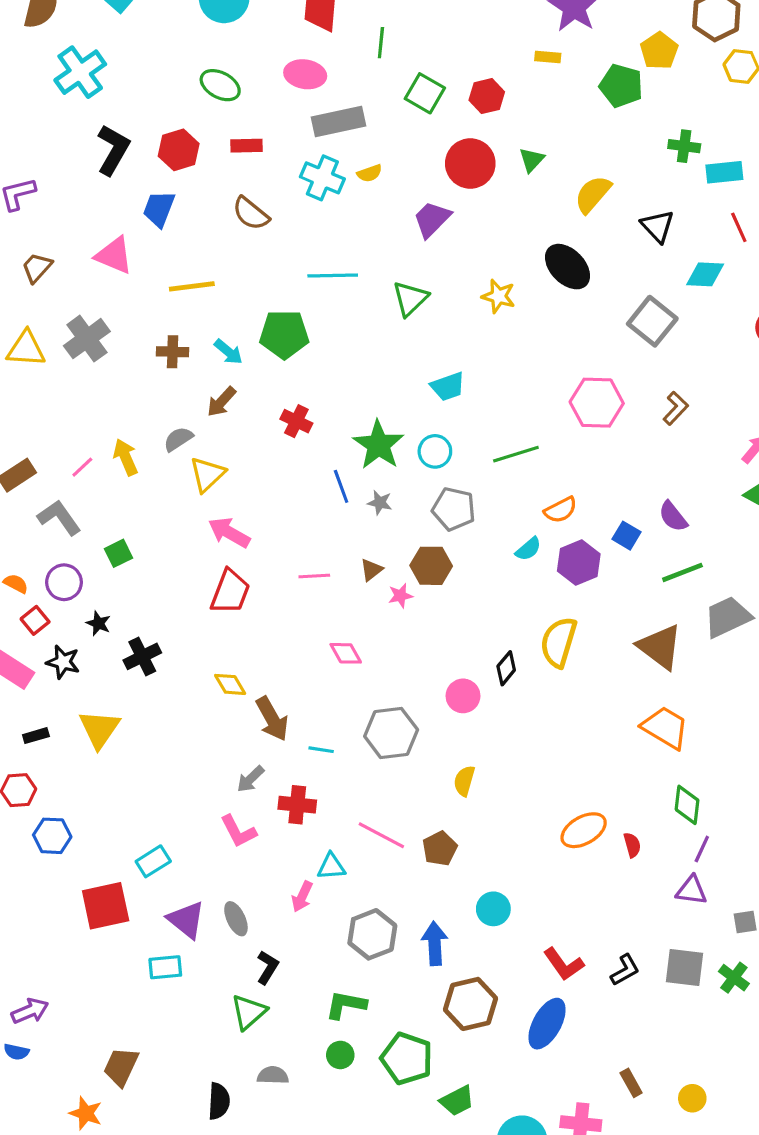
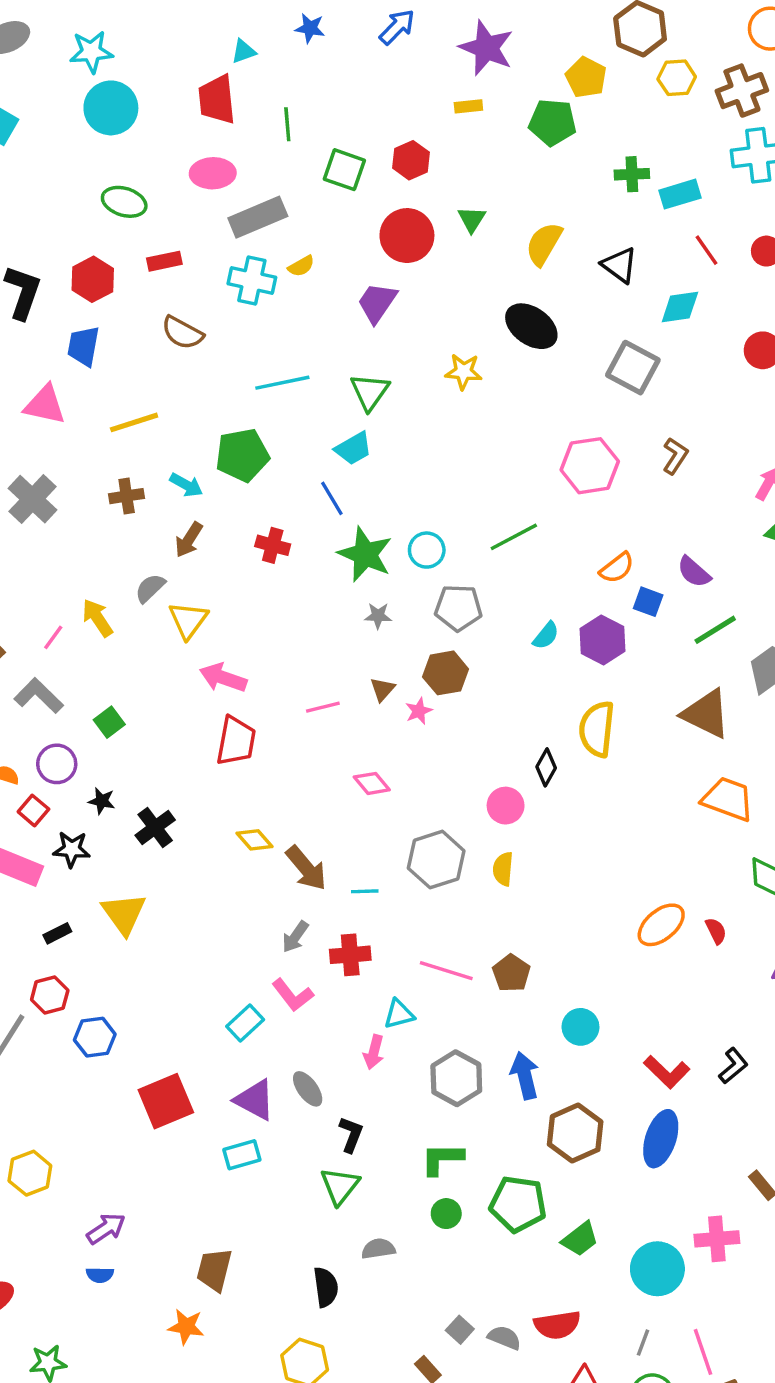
cyan trapezoid: (448, 386) -> (353, 448), moved
blue line: (341, 486) -> (332, 498), moved
orange semicircle: (561, 510) -> (617, 568), moved
yellow semicircle: (464, 781) -> (503, 869), moved
cyan rectangle: (153, 861) -> (245, 1023), moved

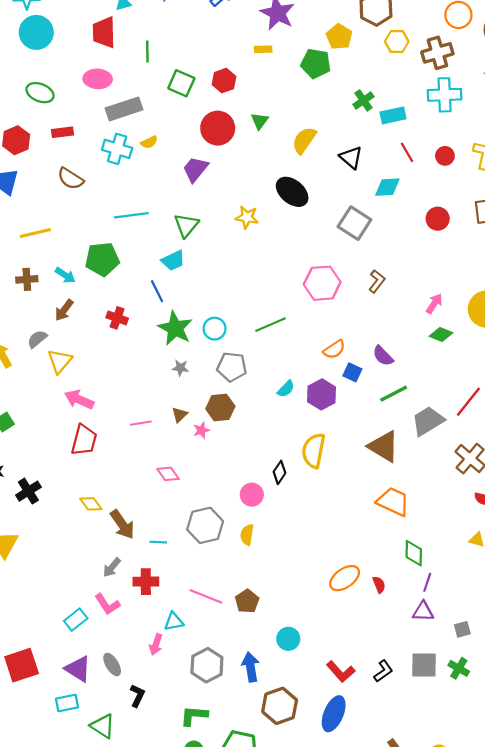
green cross: (632, 174) -> (363, 100), turned -36
green triangle: (340, 1186) -> (103, 726), moved, turned -40

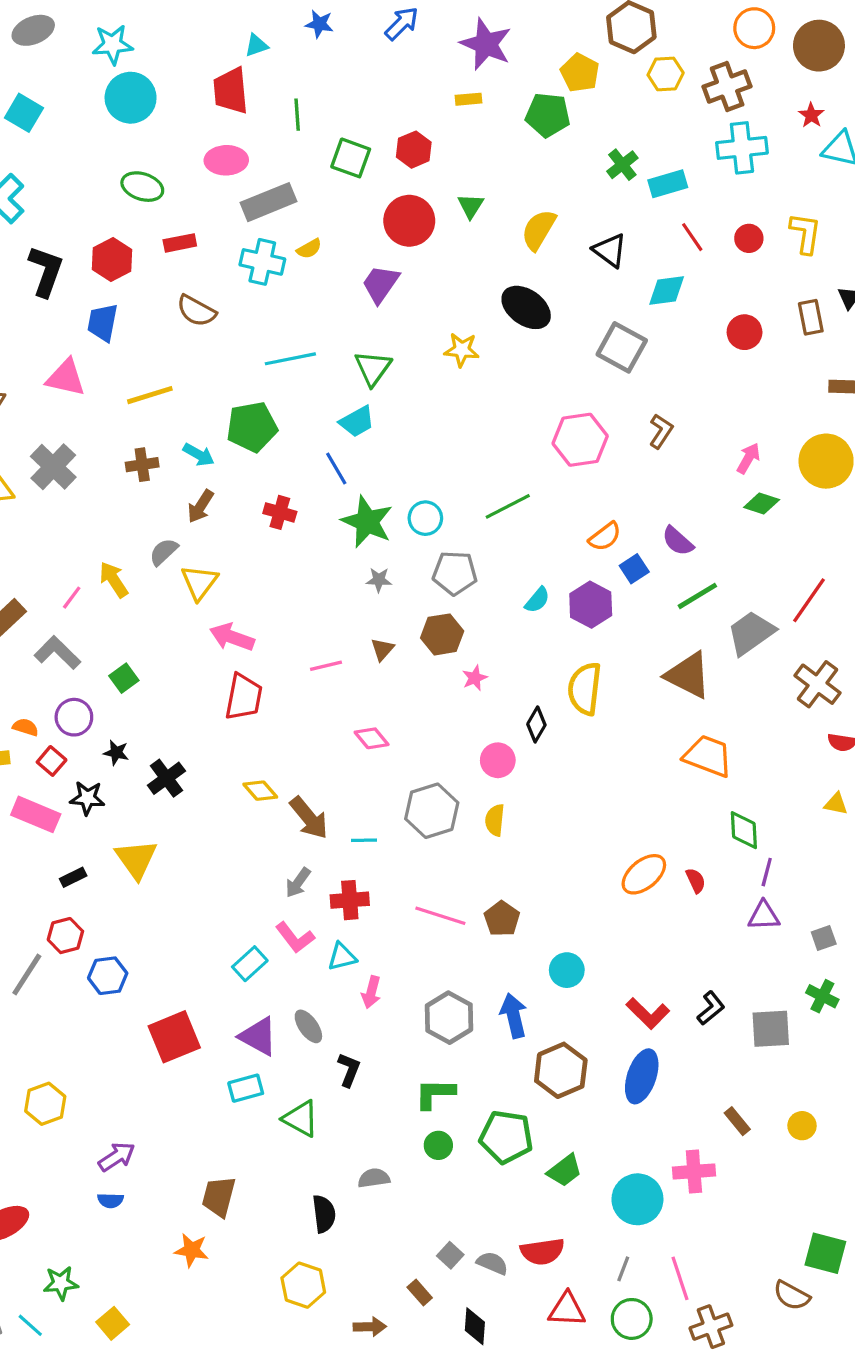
blue square: (352, 372) -> (634, 569), turned 36
pink star: (201, 430) -> (475, 678), moved
cyan triangle: (174, 622) -> (342, 957), moved
gray square: (424, 665) -> (771, 1029), moved

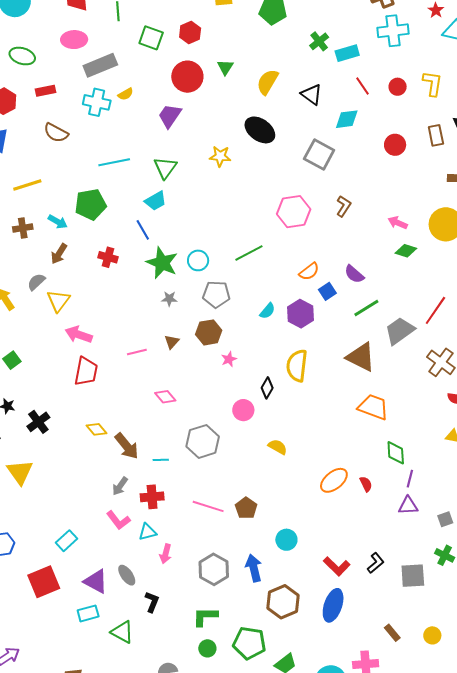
pink arrow: (748, 458) -> (398, 223), turned -96
yellow semicircle: (495, 820) -> (278, 447), moved, turned 114
cyan rectangle: (250, 964) -> (66, 541), moved

